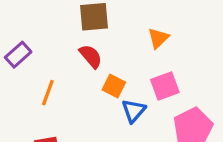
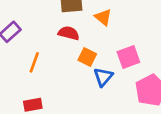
orange triangle: (158, 38) -> (103, 17), moved, turned -36
red semicircle: (91, 56) -> (69, 33), turned -36

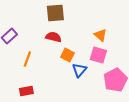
orange triangle: (103, 17) -> (100, 35), moved
pink square: (128, 57) -> (98, 55), turned 36

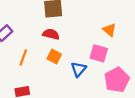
orange triangle: (100, 35) -> (109, 30), moved
orange square: (67, 55) -> (54, 56), moved

